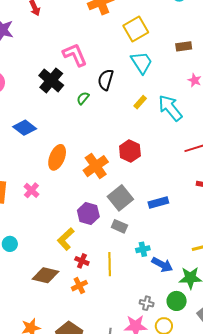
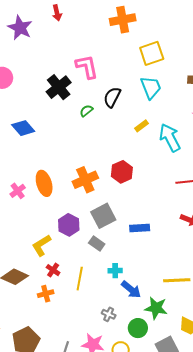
orange ellipse: (57, 157) -> (44, 183), moved, turned -50
gray cross: (147, 303) -> (109, 314), moved

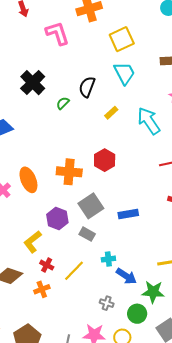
pink L-shape: (87, 67) -> (57, 33), moved
yellow rectangle: (142, 126) -> (111, 113), moved
orange cross: (85, 180) -> (69, 172), turned 35
yellow line: (80, 279) -> (74, 271), turned 40

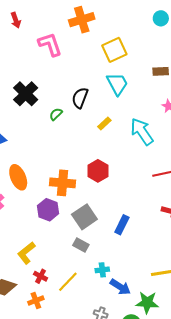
orange ellipse: (28, 180) -> (18, 177), moved
blue rectangle: (128, 214) -> (122, 225), turned -54
purple hexagon: (57, 218) -> (48, 210), moved

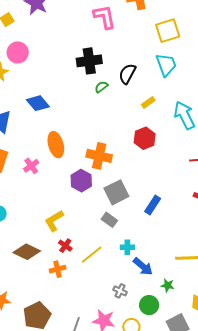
black cross: (26, 94) -> (89, 61), moved, turned 30
red hexagon: (98, 171) -> (145, 138), moved
green star: (147, 302) -> (168, 285), size x0.6

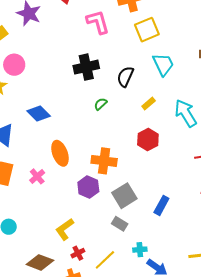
yellow square: (168, 31) -> (147, 30), moved
green semicircle: (101, 87) -> (101, 104), moved
red cross: (65, 246) -> (78, 253), turned 32

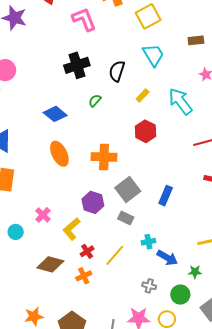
yellow square: (147, 30) -> (148, 16), moved
blue diamond: (39, 113) -> (55, 114), moved
pink cross: (37, 176) -> (43, 215), moved
purple hexagon: (88, 187) -> (93, 202), moved

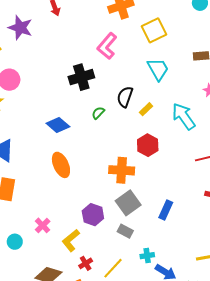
pink L-shape: (84, 19) -> (107, 46), moved, turned -120
black semicircle: (117, 71) -> (125, 97), moved
orange cross: (104, 157) -> (122, 170), moved

